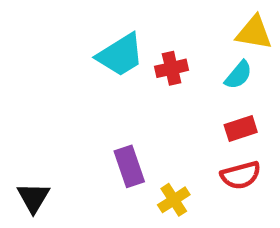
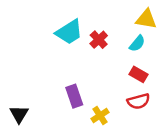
red cross: (172, 68) -> (99, 40), turned -30
red rectangle: (241, 128) -> (138, 74), turned 48

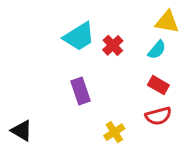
purple rectangle: (74, 96) -> (80, 91), moved
black triangle: (19, 114) -> (22, 131), turned -30

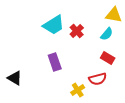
red semicircle: (158, 116) -> (98, 79), moved
black triangle: (22, 131) -> (15, 78), moved

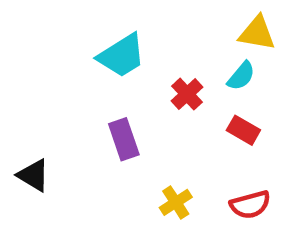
red cross: (77, 31) -> (187, 94), moved
red semicircle: (98, 79) -> (250, 205), moved

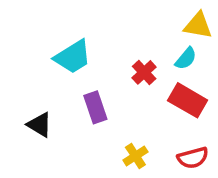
cyan trapezoid: (122, 56) -> (73, 57), moved
red rectangle: (243, 130) -> (188, 100), size x1.5
black triangle: (34, 175) -> (40, 125), moved

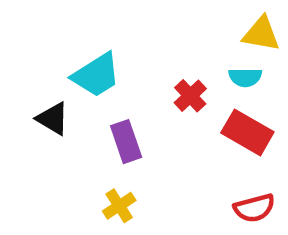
cyan semicircle: (186, 59) -> (245, 77), turned 50
black triangle: (40, 125) -> (53, 119), moved
yellow cross: (135, 156) -> (119, 206), moved

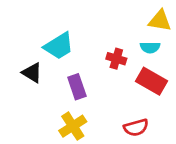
red cross: (190, 96) -> (116, 59), turned -30
yellow cross: (119, 206) -> (73, 126), size x1.4
red semicircle: (254, 208) -> (136, 128), moved

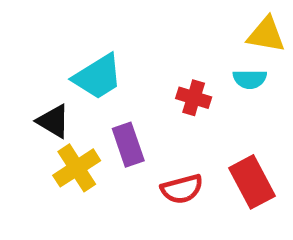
red rectangle: (151, 81) -> (252, 182), moved, turned 32
yellow cross: (73, 126) -> (77, 168), moved
red semicircle: (136, 128) -> (182, 189), moved

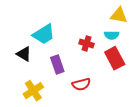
yellow cross: (77, 168) -> (33, 91), moved
red rectangle: (252, 182) -> (115, 58), moved

